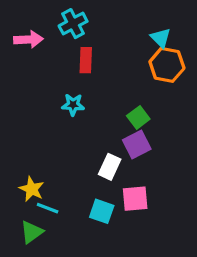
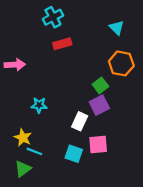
pink arrow: (28, 39) -> (15, 65), moved
red rectangle: (86, 60) -> (62, 44), turned 72
orange hexagon: (167, 65) -> (121, 63), moved
cyan star: (73, 105) -> (39, 105), moved

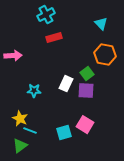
purple square: (99, 105) -> (86, 91), turned 30
white rectangle: (80, 121) -> (66, 84), moved
pink square: (98, 145) -> (85, 125), turned 36
cyan square: (74, 154) -> (64, 133), turned -35

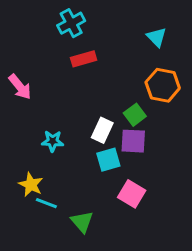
pink arrow: (13, 56) -> (20, 87), turned 54
cyan square: (64, 133) -> (108, 160), moved
green triangle: (20, 146) -> (82, 222), moved, turned -35

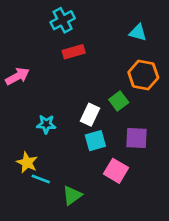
cyan triangle: (157, 37) -> (138, 33), turned -30
pink arrow: (20, 87) -> (17, 76), turned -80
purple square: (133, 141) -> (137, 138), moved
green triangle: (82, 222) -> (72, 195), turned 35

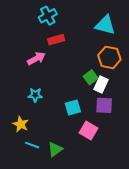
cyan triangle: (138, 33) -> (105, 25), size x1.5
pink arrow: (17, 76) -> (36, 58), moved
white rectangle: (90, 115) -> (101, 85), moved
cyan line: (41, 179) -> (32, 145), moved

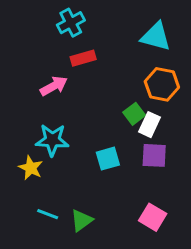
cyan star: (35, 95) -> (52, 140), size x1.5
yellow star: (21, 124) -> (31, 168), moved
pink square: (89, 130) -> (153, 217), moved

